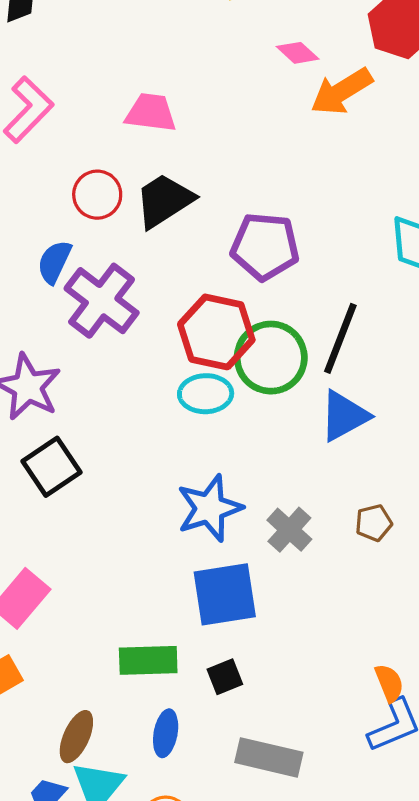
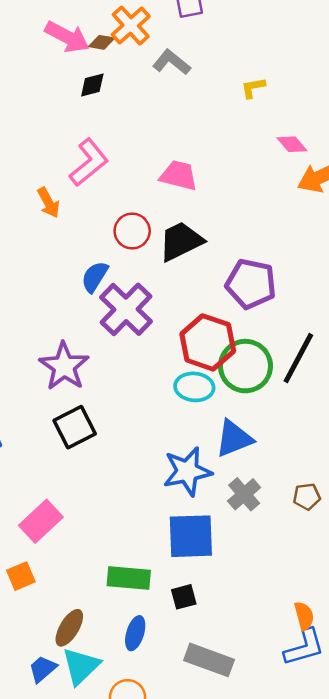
blue triangle: (344, 416) -> (234, 439), moved

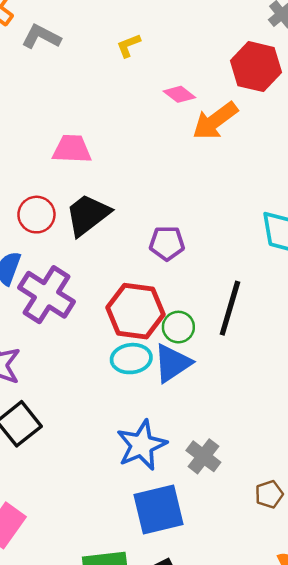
purple pentagon: (251, 284) -> (167, 243), size x0.7
green circle: (245, 366) -> (178, 327), size x0.6
blue triangle: (234, 439) -> (172, 363), moved
brown pentagon: (307, 497) -> (269, 494), moved

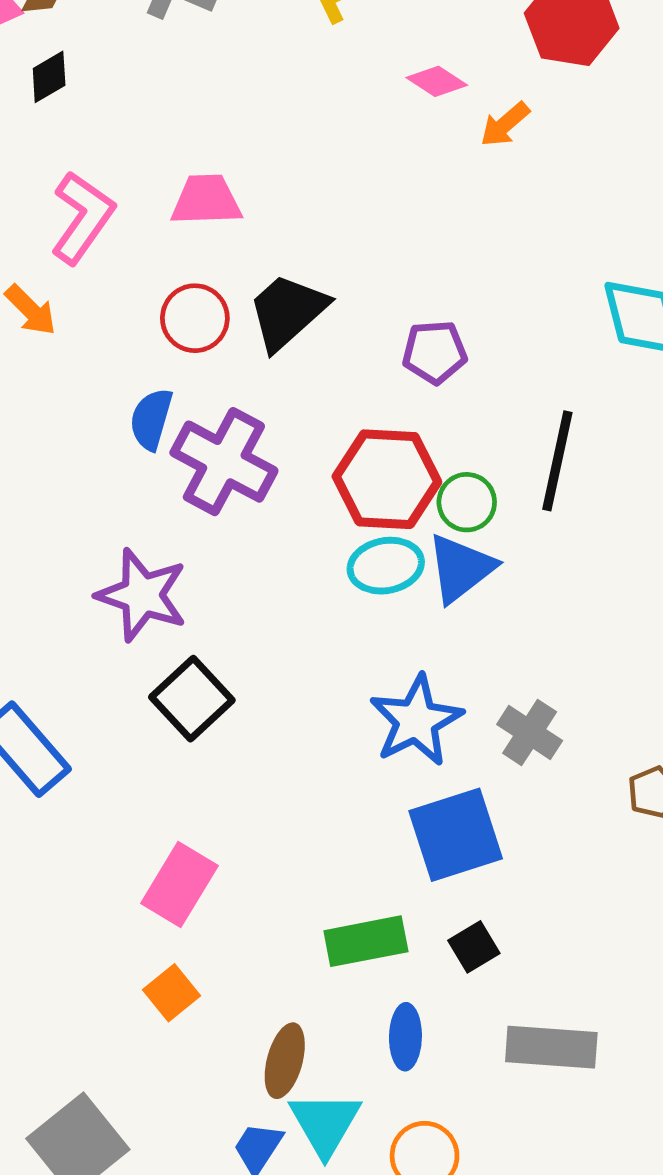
orange arrow: (215, 121) -> (505, 124), size x0.6
pink trapezoid: (72, 149) -> (206, 200), moved

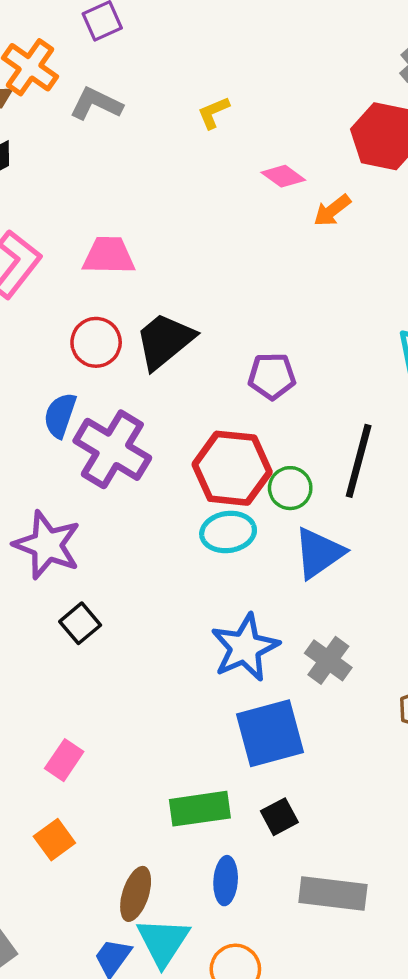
blue triangle: (461, 568) -> (319, 553), moved
black square: (192, 699) -> (80, 623), size x0.7
pink rectangle: (179, 884) -> (64, 760), size x0.7

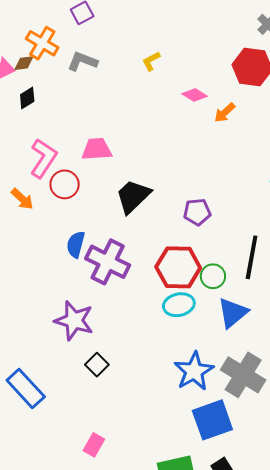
red circle: (96, 342) -> (65, 184), moved
gray cross: (328, 660) -> (243, 375), size x1.6

